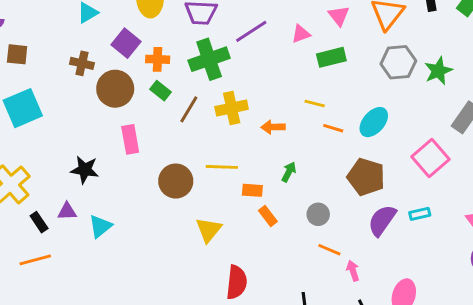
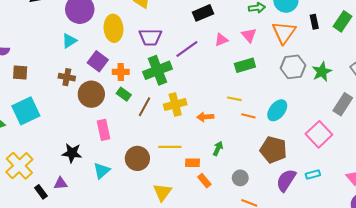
pink triangle: (301, 34) -> (221, 40), moved
cyan triangle: (100, 226) -> (102, 171), moved

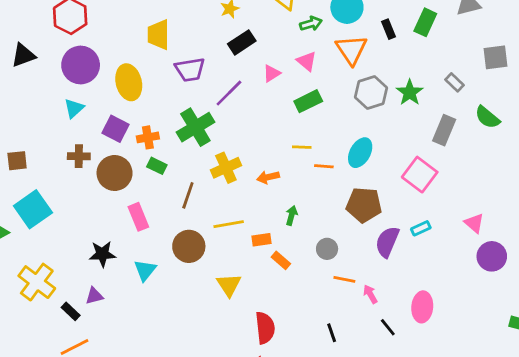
purple trapezoid: (150, 37) -> (190, 70), moved
brown line: (145, 107) -> (188, 195), moved

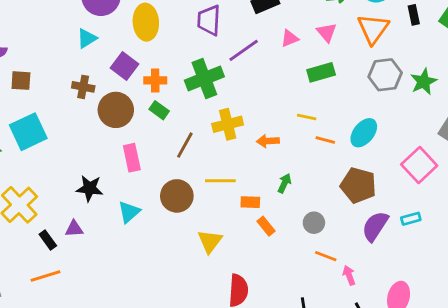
purple trapezoid: (190, 70) -> (209, 20), turned 92

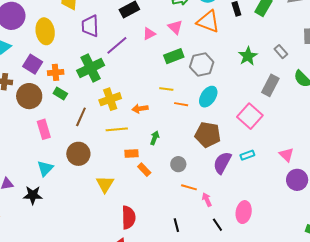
orange triangle: (373, 29) -> (208, 22), turned -40
gray hexagon: (385, 75) -> (202, 64), moved
yellow line: (220, 181) -> (117, 129), moved
black star: (90, 188) -> (33, 195), moved

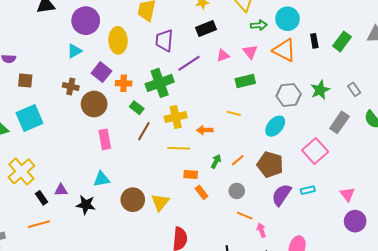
gray hexagon: (202, 64) -> (289, 95), moved
green rectangle: (60, 94) -> (137, 108), moved
orange line: (181, 104) -> (238, 160), moved, turned -56
brown circle: (78, 154) -> (133, 200), moved
cyan triangle: (45, 168) -> (102, 179), turned 30

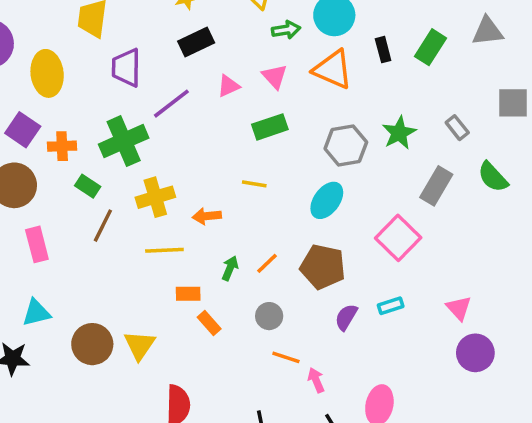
purple semicircle: (281, 195) -> (346, 317), size x0.7

